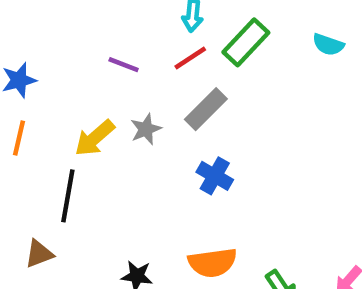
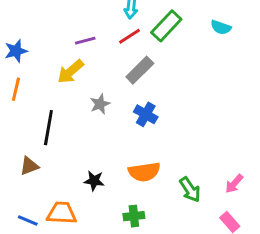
purple line: (124, 65) -> (85, 41), turned -36
gray star: (146, 129) -> (100, 104), moved
yellow arrow: (95, 138) -> (71, 72), moved

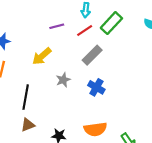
purple line: (85, 41) -> (57, 26), moved
brown triangle: (29, 166) -> (28, 125), moved

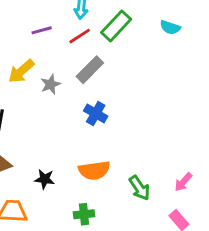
gray star: (63, 80) -> (50, 84), moved

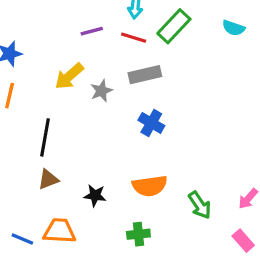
red line: (80, 36) -> (134, 38), turned 50
gray rectangle: (90, 70) -> (145, 75), turned 32

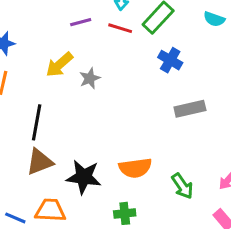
gray rectangle: (145, 75) -> (190, 109), moved
blue cross: (151, 123) -> (170, 60), moved
brown triangle: (48, 179) -> (40, 162), size x1.4
black star: (95, 195) -> (84, 177), size x1.6

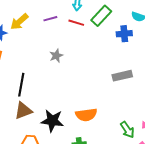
blue cross: (170, 60) -> (124, 34), moved, turned -35
yellow arrow: (59, 65) -> (19, 22), moved
green arrow: (182, 186) -> (127, 130), moved

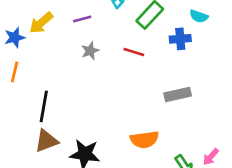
red line: (76, 23) -> (134, 52), moved
gray star: (56, 56) -> (90, 51), moved
orange semicircle: (86, 115) -> (144, 140), moved

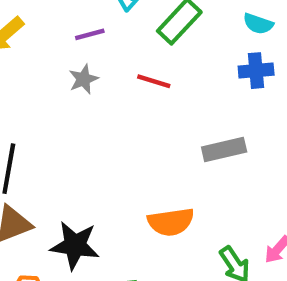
purple line: (82, 19) -> (90, 34), moved
blue cross: (180, 39) -> (256, 71), moved

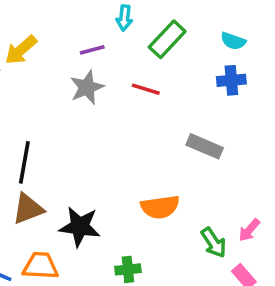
gray star: (83, 79) -> (87, 87), size x1.4
gray rectangle: (224, 149) -> (205, 146), turned 36

